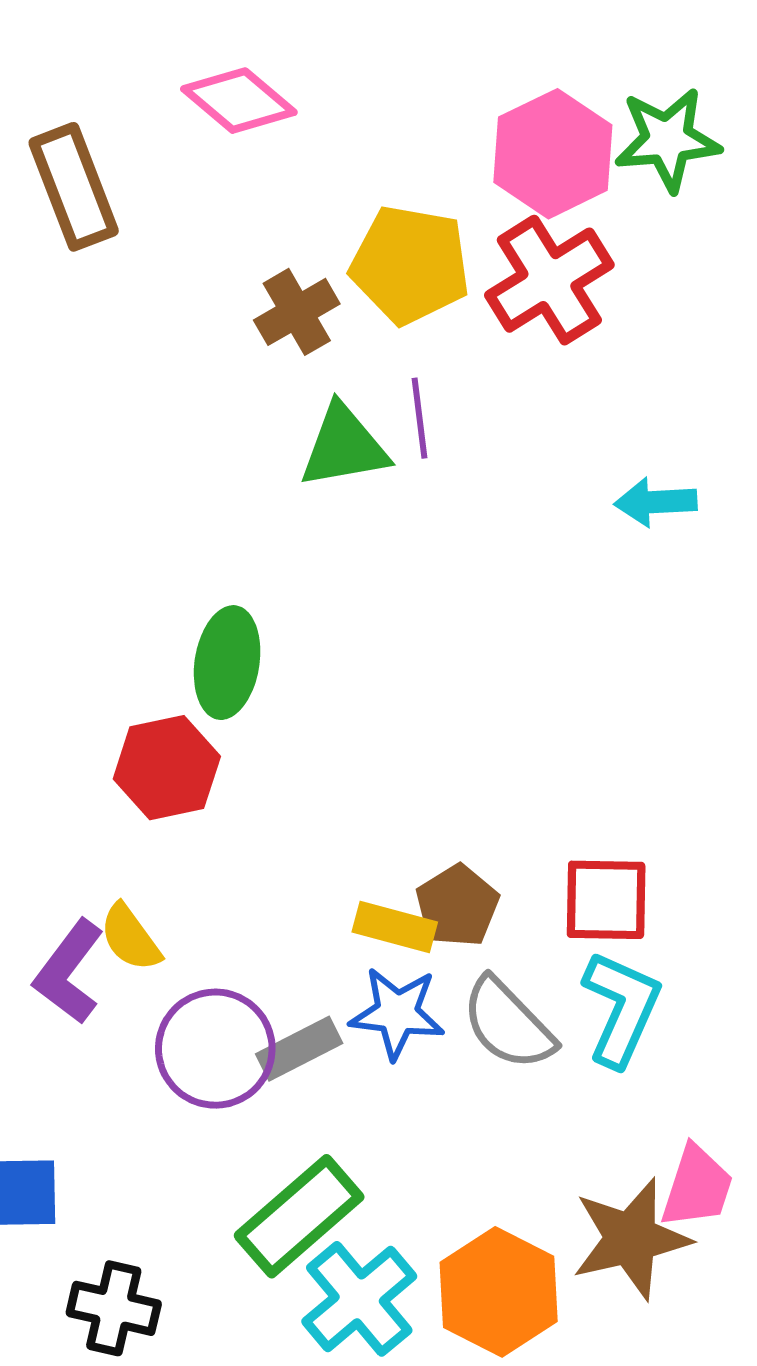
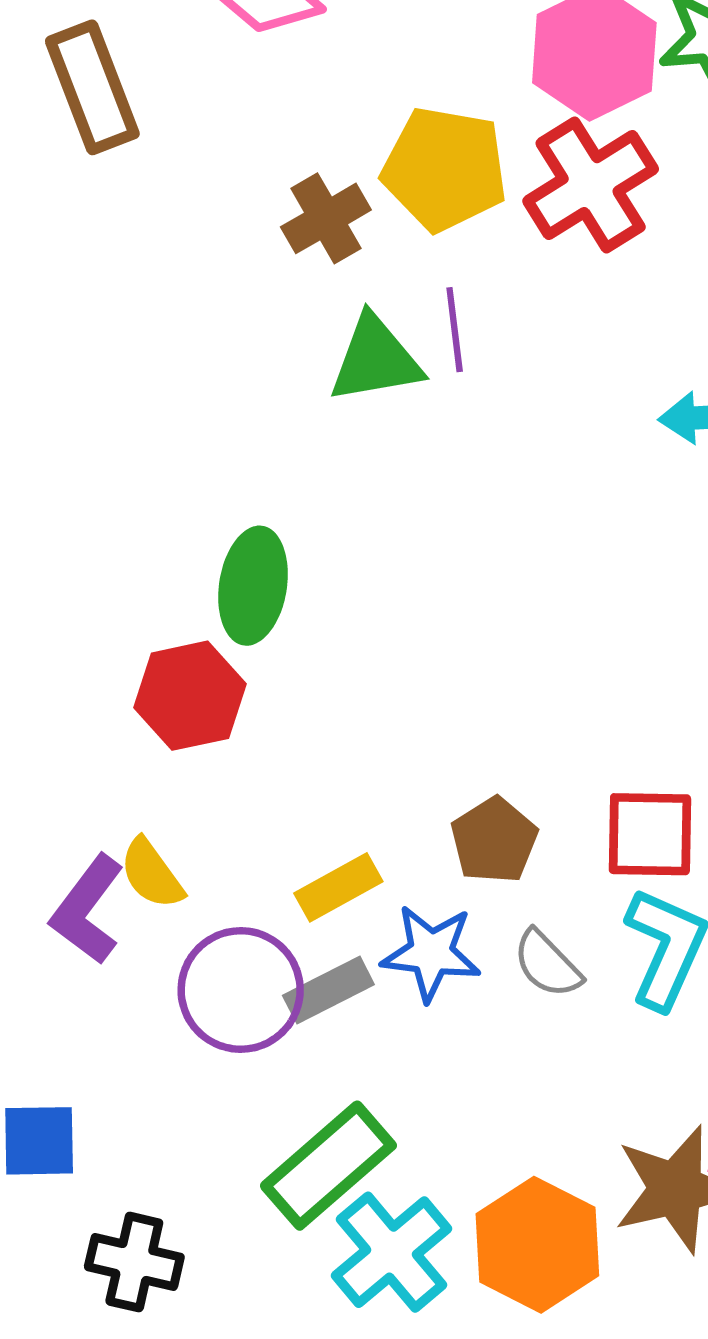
yellow rectangle: (395, 927) -> (338, 887), moved, turned -44
gray semicircle: (508, 1024) -> (547, 964), size x0.7

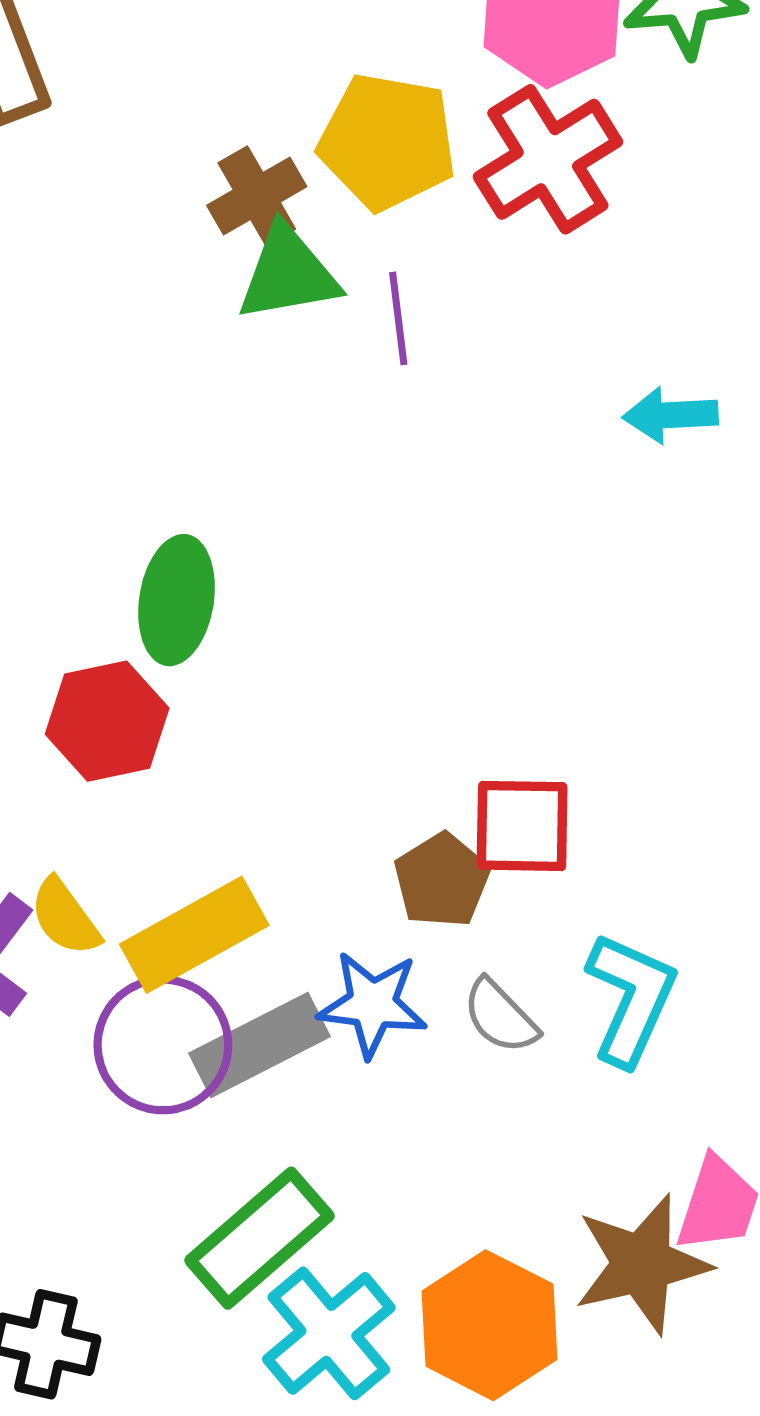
green triangle: (375, 359) -> (288, 274), moved
red square: (650, 834) -> (522, 826), moved
yellow rectangle: (338, 887) -> (194, 935), moved, size x1.5
gray rectangle: (328, 990) -> (260, 1045), size x1.4

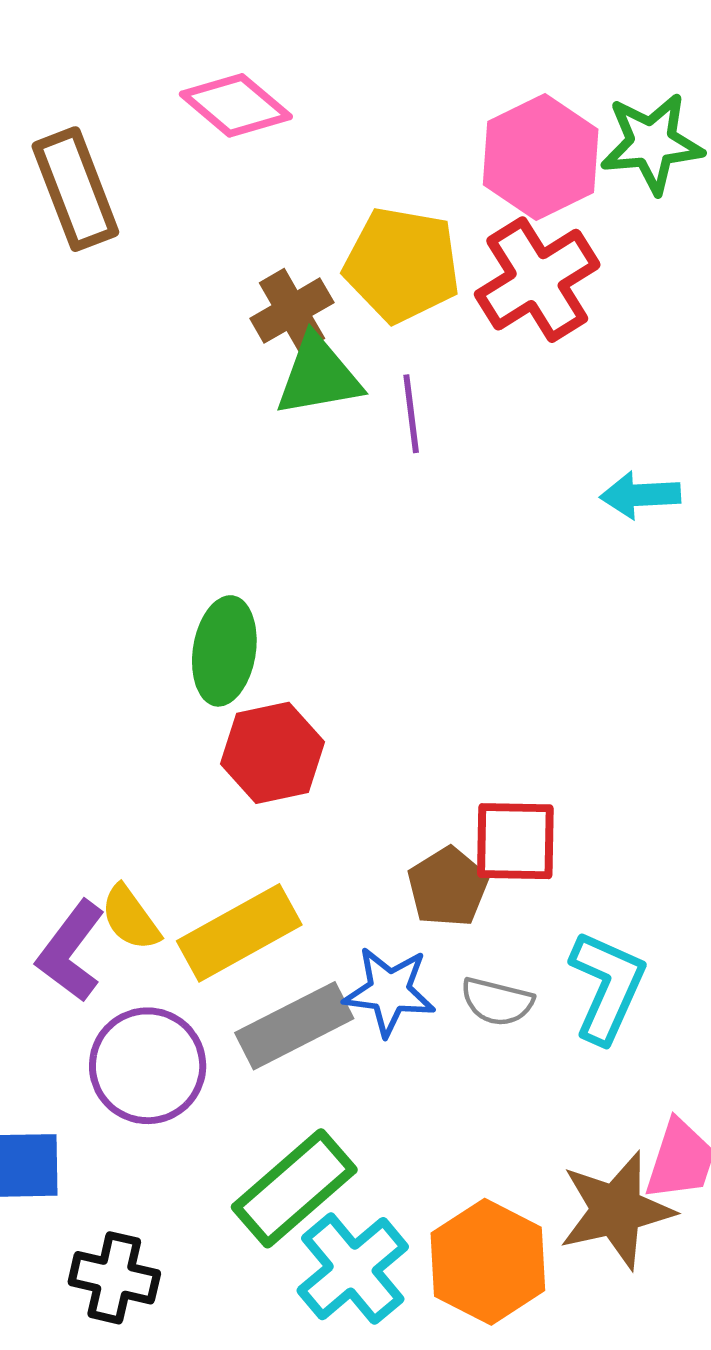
red hexagon: (107, 721) -> (272, 753), moved
gray semicircle: (500, 1016) -> (497, 1002), turned -32
purple circle: (163, 1045) -> (148, 1066), moved

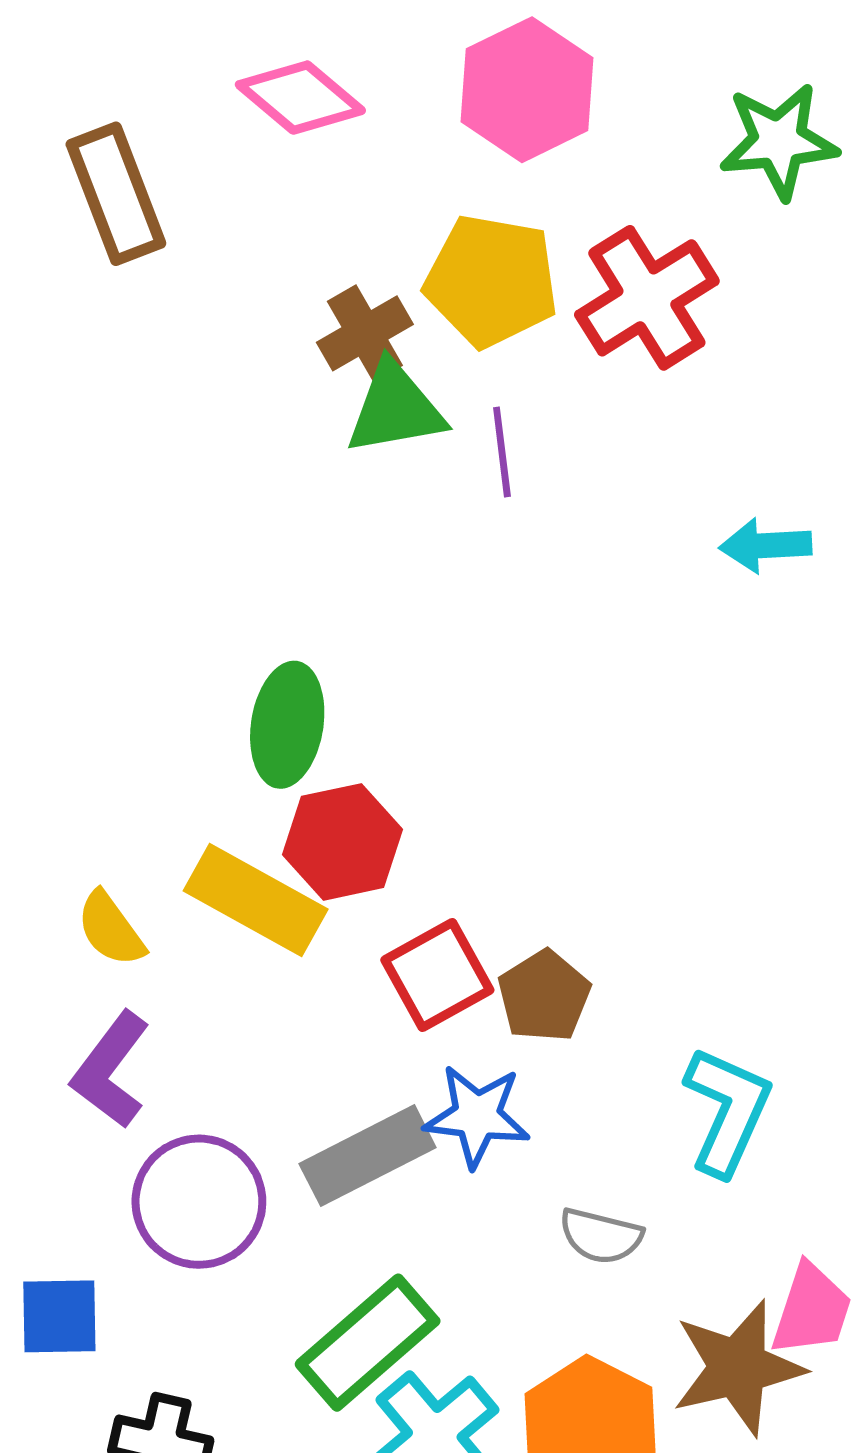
pink hexagon: (541, 157) -> (527, 90), moved
red square: (515, 841) -> (437, 975), moved, turned -30
yellow semicircle: (130, 918) -> (111, 929), moved
yellow rectangle: (239, 933) -> (256, 900), moved, turned 58
gray semicircle: (497, 1002) -> (601, 1236), moved

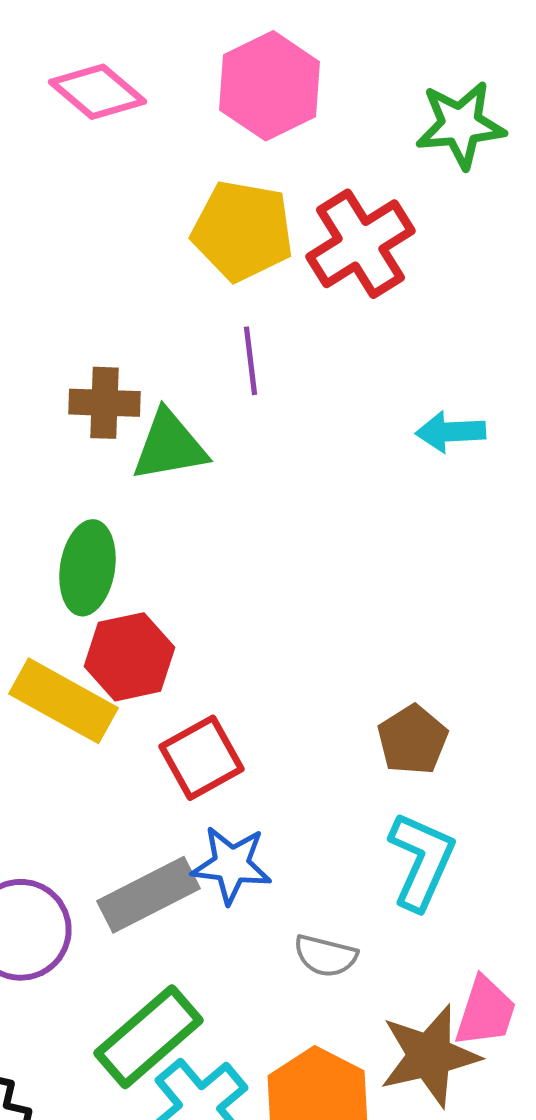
brown cross: (365, 333) -> (104, 403), moved, turned 32
green triangle: (395, 409) -> (170, 446), moved
brown pentagon: (544, 996) -> (412, 740), moved

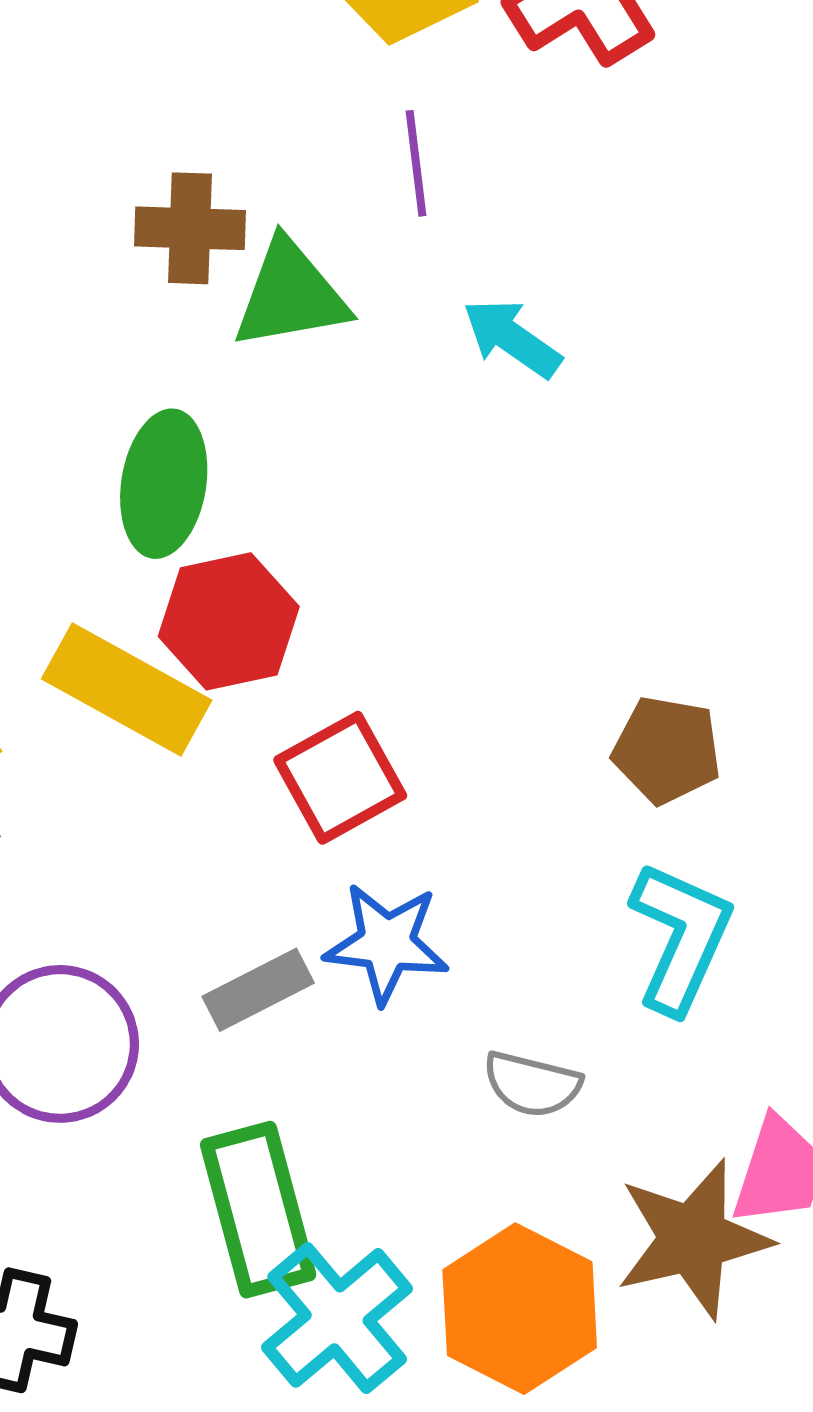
cyan arrow: (450, 432) -> (512, 338), moved, turned 38
brown pentagon: (412, 740) -> (667, 750), turned -30
gray rectangle: (148, 895) -> (258, 990), size x0.7
green rectangle: (148, 1037) -> (258, 1210), turned -64

